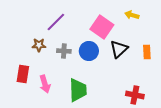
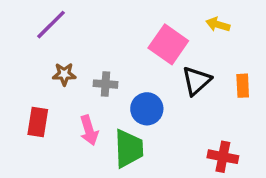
purple line: (56, 22) -> (51, 25), moved
blue circle: (89, 51) -> (147, 109), moved
pink arrow: (45, 84) -> (89, 130), moved

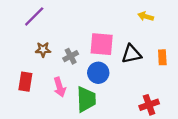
pink square: (168, 44) -> (102, 44), moved, turned -30
black triangle: (196, 81) -> (131, 54), turned 30
gray cross: (106, 84) -> (71, 56), turned -32
red cross: (223, 157) -> (149, 105), turned -30

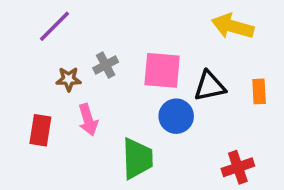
yellow arrow: (146, 16) -> (233, 26), size x1.6
gray cross: (71, 56) -> (106, 65), moved
blue circle: (98, 73) -> (176, 116), moved
pink arrow: (60, 87) -> (88, 120), moved

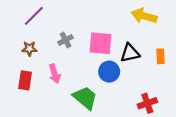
brown star: (69, 79) -> (29, 49), moved
green trapezoid: (137, 158) -> (85, 98), turned -48

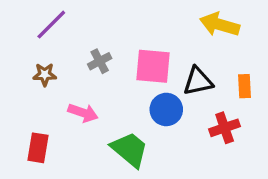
pink arrow: (55, 74) -> (83, 113), turned -54
red rectangle: (25, 80) -> (38, 148), moved
red cross: (147, 103) -> (225, 128), moved

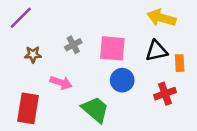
purple line: (51, 25) -> (21, 18), moved
black triangle: (198, 81) -> (156, 51), moved
red rectangle: (38, 148) -> (28, 108), size x1.4

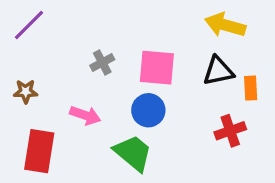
brown star: (33, 54) -> (26, 92), moved
blue circle: (122, 80) -> (148, 110), moved

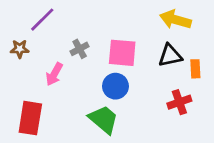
purple line: (29, 25) -> (42, 20), moved
brown star: (26, 92) -> (20, 49), moved
pink arrow: (85, 115) -> (54, 74), moved, turned 100

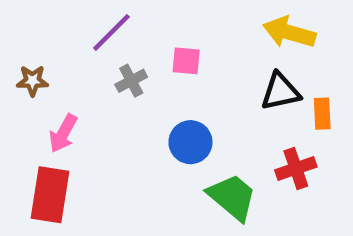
purple line: (42, 20) -> (111, 32), moved
pink square: (122, 53) -> (186, 61), moved, size x0.6
pink arrow: (54, 74) -> (63, 133), moved
green trapezoid: (103, 119) -> (232, 197), moved

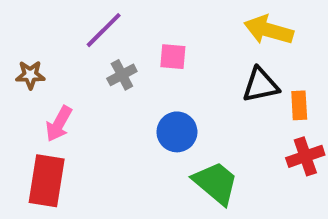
red cross: (296, 168) -> (305, 156), moved

